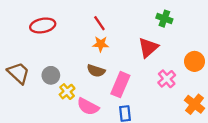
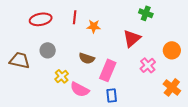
red line: (99, 23) -> (75, 17), moved, turned 40
orange star: (101, 44) -> (94, 26), moved
brown trapezoid: (18, 73) -> (20, 60), turned -30
gray circle: (51, 75) -> (48, 50), moved

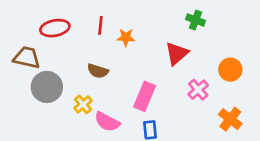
gray circle: (48, 50) -> (47, 87), moved, size x1.5
brown semicircle: (87, 58) -> (98, 71), moved
brown trapezoid: (20, 60) -> (27, 58), moved

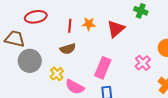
red line: (100, 25) -> (70, 26), moved
red triangle: (177, 54) -> (116, 29), moved
brown semicircle: (98, 71) -> (68, 49), turned -35

